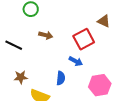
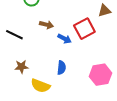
brown triangle: (104, 21) -> (104, 11), turned -40
blue arrow: (76, 61) -> (64, 39), moved

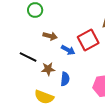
black line: (14, 35) -> (28, 57), moved
brown star: (21, 67) -> (48, 69), moved

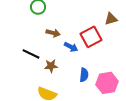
blue semicircle: (65, 79) -> (84, 75), moved

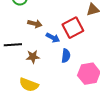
black line: (31, 54) -> (13, 45), turned -30
blue semicircle: (84, 75) -> (66, 56), moved

